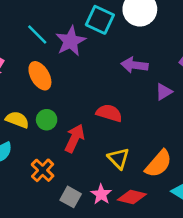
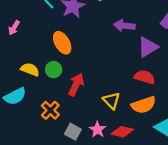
orange ellipse: (40, 76) -> (62, 43), moved
purple triangle: (164, 92) -> (148, 47), size x1.5
red semicircle: (109, 113) -> (145, 77), moved
orange semicircle: (158, 164) -> (144, 105), turned 30

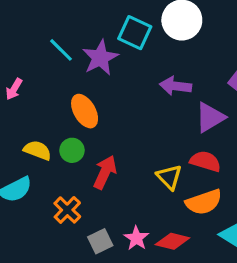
yellow triangle: (111, 101) -> (169, 177), moved
gray square: (73, 132) -> (100, 241), turned 35

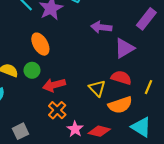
red arrow: (105, 172) -> (54, 85), turned -130
orange cross: (67, 210) -> (57, 110), moved
gray square: (100, 241) -> (20, 131), moved

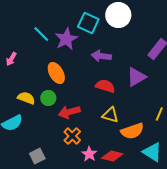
purple arrow: (101, 27) -> (101, 56), moved
red semicircle: (121, 78) -> (105, 86), moved
yellow triangle: (97, 88) -> (110, 115), turned -30

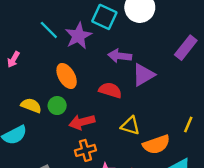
purple triangle: (136, 77) -> (143, 75), moved
red semicircle: (105, 86) -> (110, 90), moved
orange cross: (72, 136) -> (85, 150), turned 30

